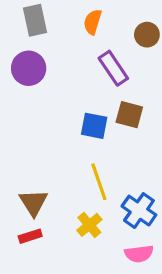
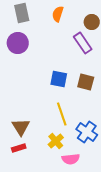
purple rectangle: (113, 68) -> (83, 43), moved
brown square: (129, 115) -> (86, 82), moved
pink semicircle: (139, 254) -> (71, 159), moved

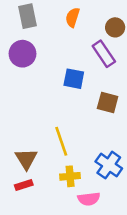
blue square: (59, 79) -> (74, 79), moved
yellow line: (62, 114) -> (61, 141), moved
yellow cross: (56, 141) -> (70, 176), turned 35

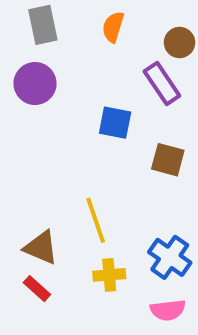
brown triangle: (26, 159) -> (41, 248), turned -35
red rectangle: (24, 185) -> (37, 289), turned 60
pink semicircle: (89, 199) -> (168, 310), moved

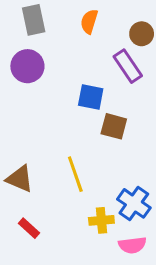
brown square: (168, 160) -> (114, 126), moved
brown triangle: (41, 248) -> (20, 179), moved
yellow cross: (109, 275) -> (101, 220), moved

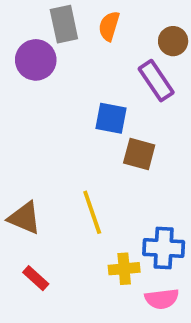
gray rectangle: (34, 20) -> (64, 24), moved
purple circle: (27, 66) -> (36, 60), moved
blue cross: (134, 203) -> (164, 248), turned -32

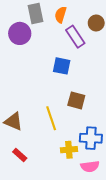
purple rectangle: (156, 81) -> (75, 37), moved
brown square: (139, 154) -> (76, 100), moved

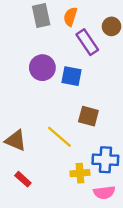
purple circle: (20, 33) -> (42, 68), moved
yellow line: (51, 118) -> (59, 137), turned -30

